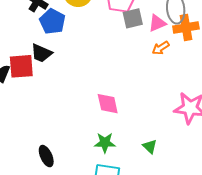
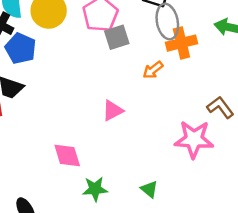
pink triangle: (157, 23) -> (113, 111), moved
pink diamond: (108, 104) -> (67, 156), moved

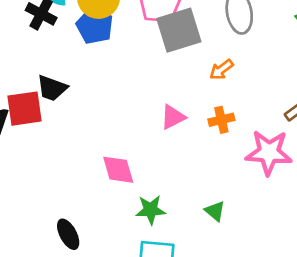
gray square: (117, 37) -> (179, 30), size x1.5
orange cross: (181, 43) -> (221, 120), moved, size x0.7
blue pentagon: (21, 48) -> (95, 26), moved

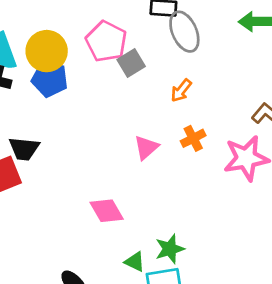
gray square: (179, 30) -> (131, 63), size x0.6
green star: (151, 210) -> (170, 249), moved
green triangle: (215, 211) -> (135, 262), moved

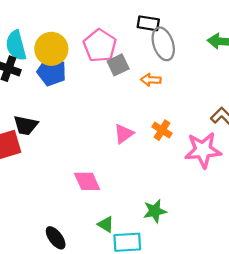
orange arrow: (181, 90) -> (151, 80), moved, turned 48
orange cross: (193, 138) -> (162, 130), turned -36
green star: (170, 249) -> (155, 211), moved

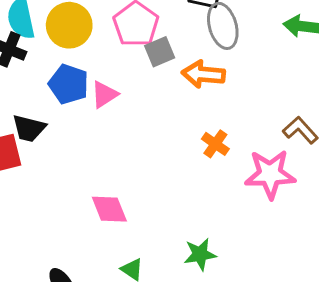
blue pentagon: (52, 71) -> (69, 84), moved
orange arrow: (151, 80) -> (203, 74), size x1.5
pink triangle: (124, 134) -> (104, 94), moved

